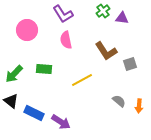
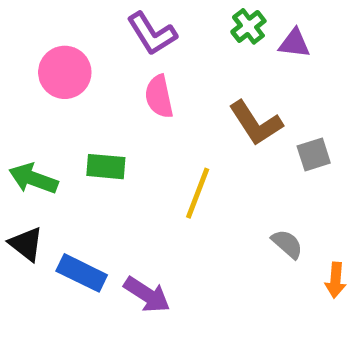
green arrow: (14, 74) -> (33, 179), turned 66
yellow line: (82, 80) -> (198, 193), turned -40
orange arrow: (139, 106) -> (335, 280), moved

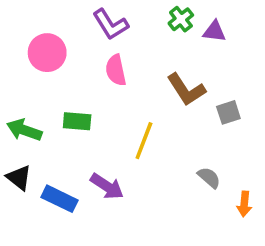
purple arrow: (147, 295) -> (107, 186), moved

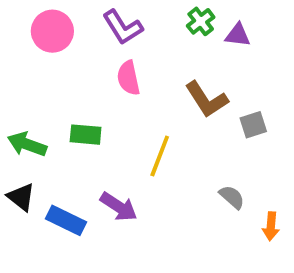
pink circle: (47, 53) -> (52, 31), moved

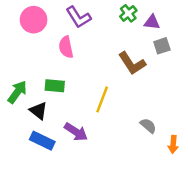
pink semicircle: (128, 78) -> (66, 47), moved
gray square: (253, 125) -> (162, 46), moved
green arrow: (27, 144) -> (17, 92), turned 105
black triangle: (21, 197) -> (39, 111), moved

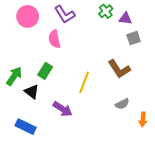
brown L-shape: (132, 63) -> (119, 69), moved
green rectangle: (55, 86) -> (45, 71), turned -63
gray semicircle: (148, 126) -> (122, 104), turned 112
blue rectangle: (42, 141) -> (26, 127), moved

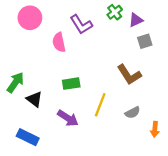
purple L-shape: (65, 14) -> (81, 24), moved
purple triangle: (125, 19) -> (136, 20), turned -32
green rectangle: (45, 71) -> (71, 84), moved, turned 49
yellow line: (84, 82) -> (100, 105), moved

